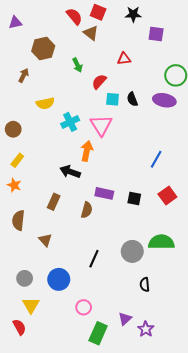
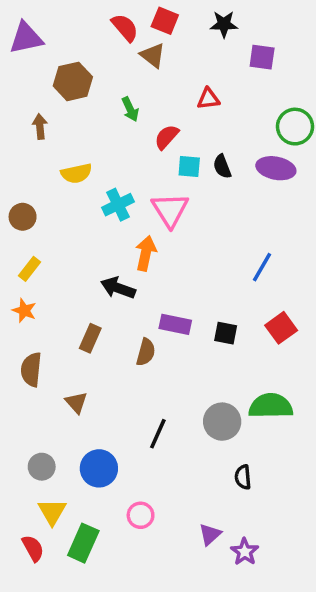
purple triangle: (15, 23) -> (26, 38), size x1.5
brown arrow: (24, 75) -> (40, 127), turned -32
green rectangle: (98, 333) -> (83, 543), moved

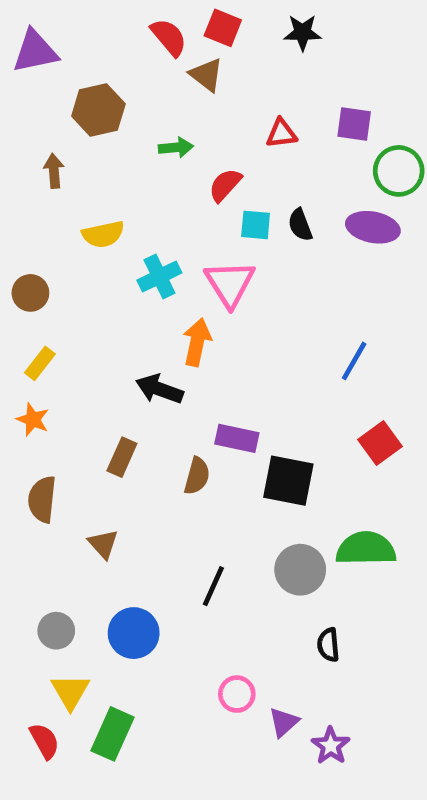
purple square: (262, 57) -> (354, 124), moved
green arrow: (130, 109) -> (176, 147), turned -70
black square: (226, 333) -> (288, 481), moved, size x1.6
pink circle: (141, 515) -> (237, 694), moved

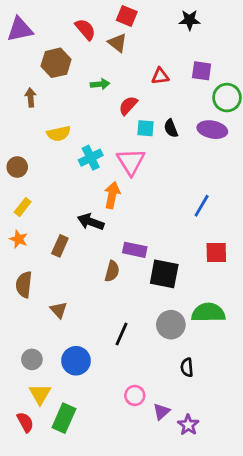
black star: (303, 33) -> (190, 20), moved
red semicircle: (169, 37) -> (85, 29), moved
red square: (380, 443) -> (216, 253), turned 35
brown rectangle: (122, 457) -> (60, 246), moved

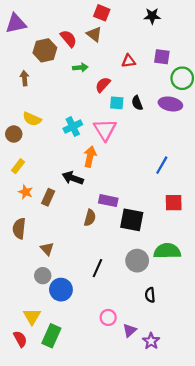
red semicircle: (85, 29) -> (68, 39), moved
yellow semicircle: (59, 134) -> (32, 119), moved, turned 36
orange star: (19, 239) -> (26, 192), moved
gray circle: (32, 359) -> (43, 276), moved

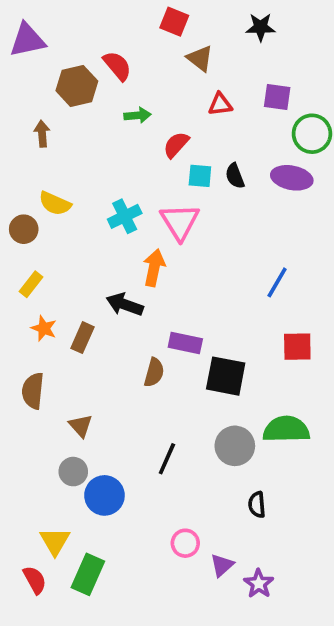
brown triangle: (94, 34) -> (200, 58), moved

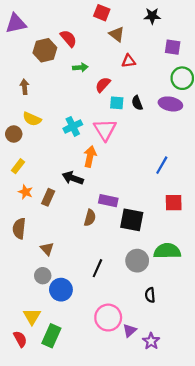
purple square: (277, 97) -> (173, 47), moved
brown arrow: (42, 134) -> (24, 87), moved
pink circle: (185, 543) -> (108, 318), size x1.6

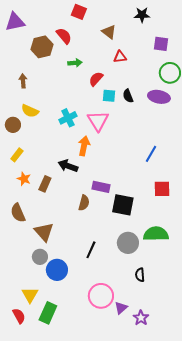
red square: (102, 13) -> (79, 12), moved
brown semicircle: (19, 228) -> (18, 213), turned -30
brown triangle: (47, 249) -> (44, 232), size x1.5

